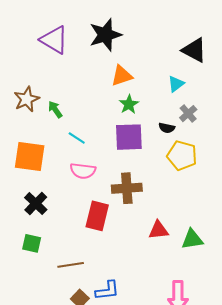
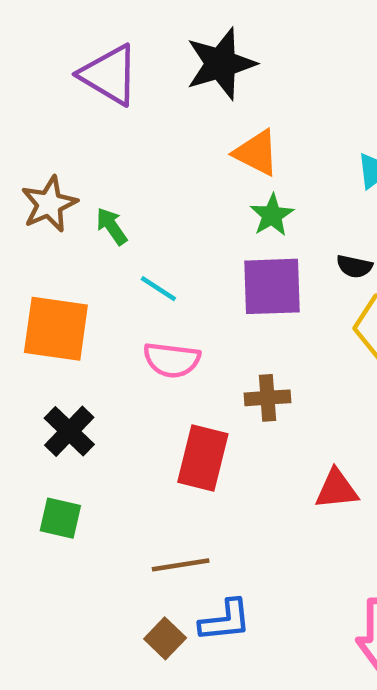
orange triangle: (122, 76) -> (256, 153), turned 45
brown cross: (127, 188) -> (268, 398), size x0.7
brown line: (71, 265) -> (181, 565), moved

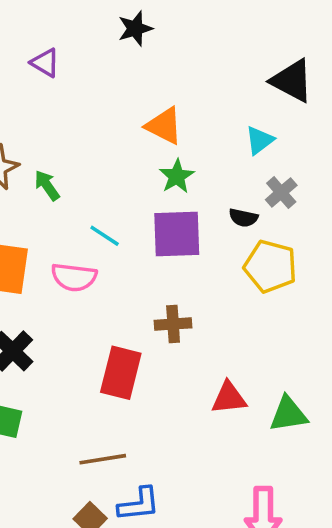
black star: (221, 64) -> (135, 29), moved, size x0.6
purple triangle: (109, 75) -> (45, 63), size x0.6
cyan line: (158, 289) -> (105, 236), moved
pink semicircle: (172, 360) -> (74, 277), moved

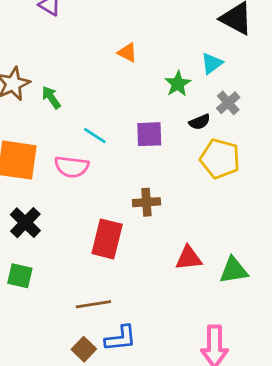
orange triangle: (164, 126) -> (127, 52), moved, size x0.7
green star: (177, 176) -> (178, 84), moved
black semicircle: (243, 218) -> (200, 122), turned -35
purple square: (177, 234) -> (149, 134), size x0.7

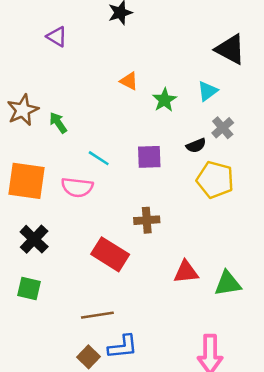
green star: (178, 84) -> (164, 100), moved
red rectangle: (107, 239) -> (110, 254), turned -72

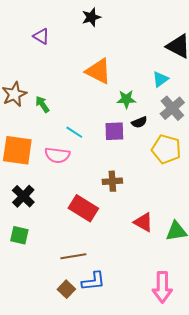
orange triangle: (129, 81) -> (98, 71), size x1.8
green star: (164, 100) -> (126, 99), moved, turned 30
gray cross: (223, 128) -> (172, 108), size x1.4
black semicircle: (196, 145) -> (139, 122), moved
red triangle: (186, 272) -> (143, 222), turned 35

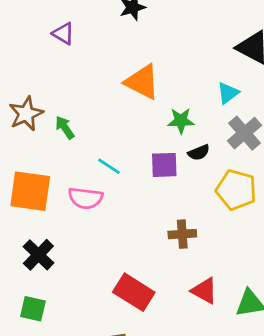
brown cross: (112, 181) -> (182, 234), moved
red rectangle: (83, 208) -> (134, 292), moved

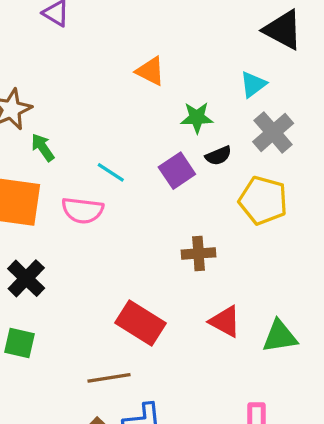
orange triangle: (142, 82) -> (150, 71), size x0.7
green arrow: (65, 128) -> (43, 147), moved
purple square: (164, 165) -> (177, 171), turned -32

